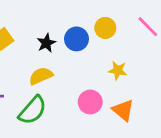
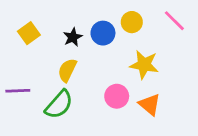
yellow star: (118, 70) -> (144, 65), size x1.5
yellow semicircle: (41, 76) -> (67, 70), turned -40

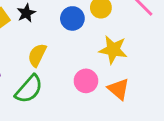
black star: (73, 37) -> (26, 13), moved

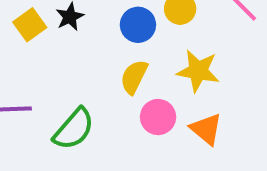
yellow semicircle: (37, 55) -> (134, 77), moved

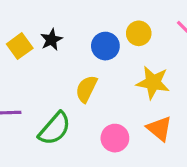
yellow semicircle: (134, 77) -> (86, 89), moved
pink circle: (158, 117) -> (115, 138), moved

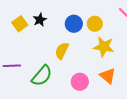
yellow circle: (139, 33) -> (95, 24), moved

